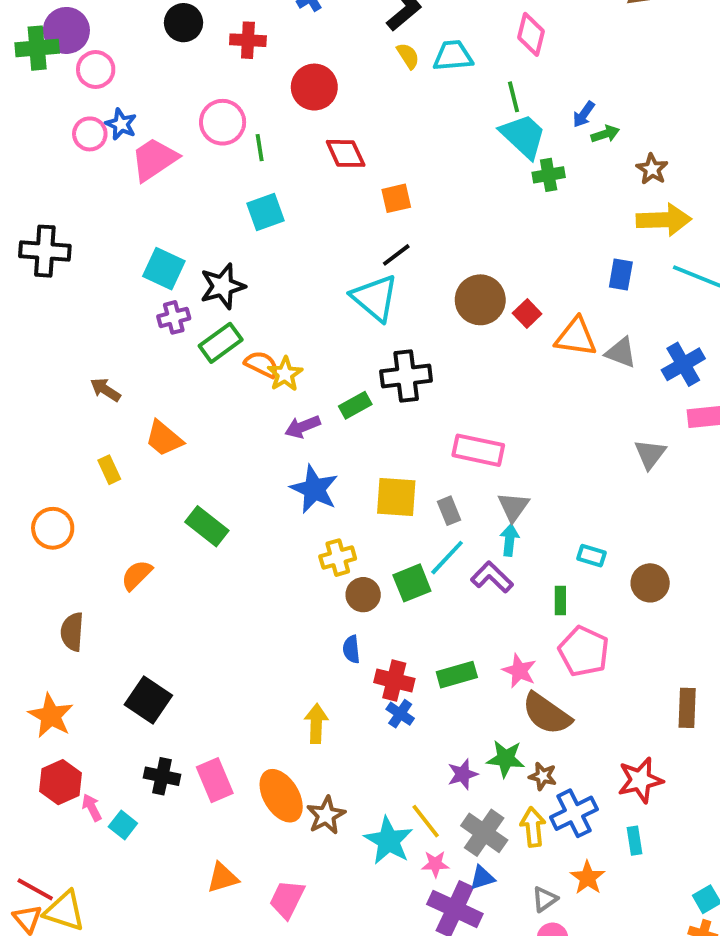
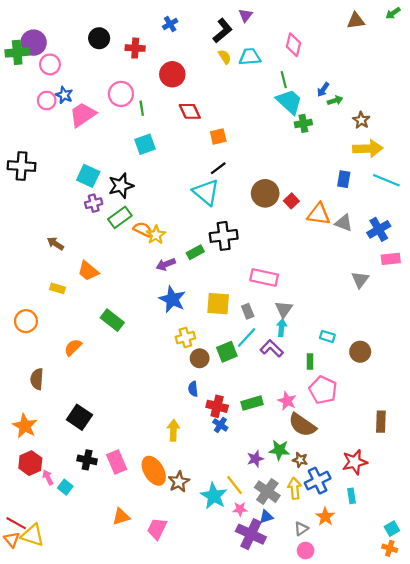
yellow rectangle: (109, 470) -> (58, 288), turned -48

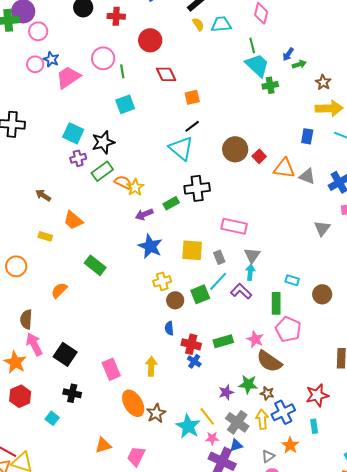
green rectangle: (310, 362) -> (276, 303), size x1.5
pink rectangle: (117, 462) -> (111, 369), moved
pink arrow: (48, 477) -> (34, 344), moved, size x1.6

